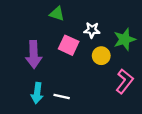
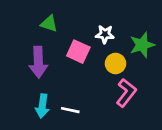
green triangle: (57, 14) -> (49, 24), moved
pink L-shape: (125, 81) -> (126, 93), moved

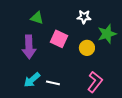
white star: (105, 34) -> (84, 17), moved
pink L-shape: (126, 93) -> (95, 82), moved
cyan arrow: (42, 106) -> (32, 80), turned 42

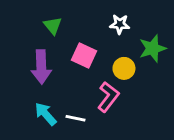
green triangle: (37, 18) -> (53, 26), turned 32
cyan arrow: (32, 80) -> (46, 114), turned 90
pink L-shape: (95, 82) -> (108, 97), moved

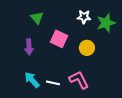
green star: (152, 48) -> (106, 23), moved
purple arrow: (41, 67) -> (29, 47), size x0.7
pink L-shape: (108, 97) -> (79, 80), moved, turned -65

